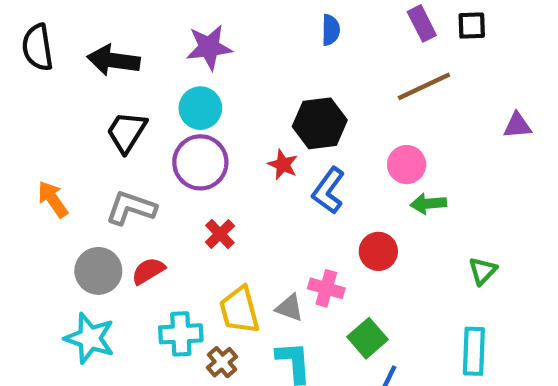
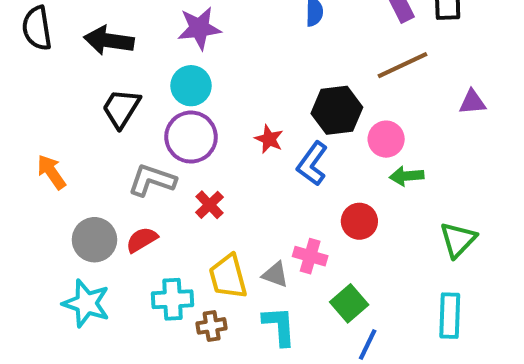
black hexagon: (320, 123) -> (337, 110), moved
purple triangle: (517, 125) -> (472, 102), moved
gray L-shape: (131, 208) -> (152, 180), moved
green triangle: (483, 271) -> (458, 240), size x1.4
brown cross: (222, 362) -> (212, 326), turned 32

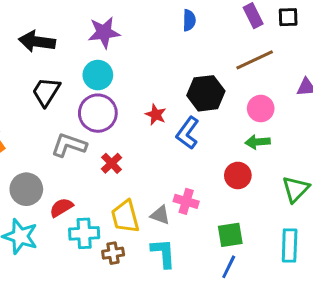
pink circle: (386, 139) -> (261, 109), moved
red circle: (359, 221) -> (238, 175), moved
red semicircle: (142, 240) -> (61, 207), moved
green square: (349, 303) -> (230, 235), moved, turned 32

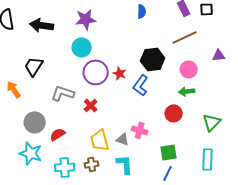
black trapezoid: (46, 92) -> (34, 66), moved
purple circle: (98, 113) -> (96, 72), moved
cyan cross: (84, 233) -> (65, 167), moved

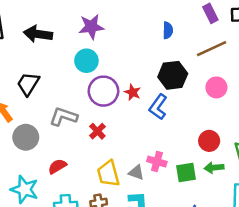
blue semicircle: (142, 11) -> (168, 30), moved
green arrow: (187, 91) -> (214, 168), moved
red circle: (174, 113) -> (209, 141), moved
gray circle: (35, 122) -> (26, 137), moved
green square: (169, 152) -> (186, 172), moved

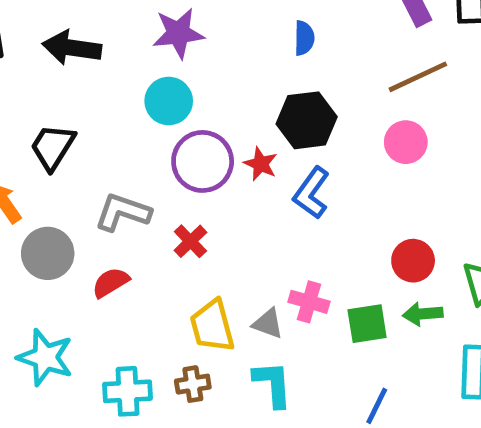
blue semicircle: (168, 30) -> (304, 38), moved
black hexagon: (173, 75) -> (307, 120), moved
pink circle: (216, 87) -> (406, 142), moved
red semicircle: (57, 166) -> (111, 282), moved

